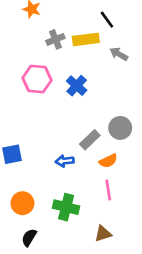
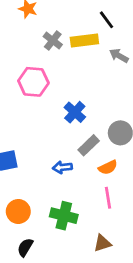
gray cross: (55, 39) -> (53, 40), turned -30
blue cross: (77, 86) -> (75, 112), moved

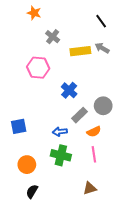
black line: (107, 20) -> (101, 21), moved
yellow rectangle: (84, 40) -> (80, 51), moved
green cross: (64, 216) -> (61, 155), moved

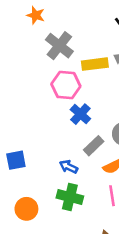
gray cross: (53, 37) -> (59, 46), size x1.5
pink hexagon: (38, 68) -> (66, 85), moved
blue arrow: (60, 132) -> (69, 167), turned 32

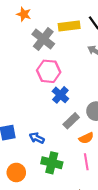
yellow rectangle: (95, 64) -> (69, 26), moved
blue arrow: (69, 167) -> (37, 138), moved

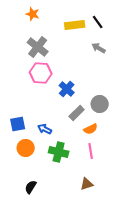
gray cross: (43, 39) -> (38, 47), moved
pink hexagon: (49, 71) -> (41, 73), moved
orange circle: (16, 172) -> (26, 148), moved

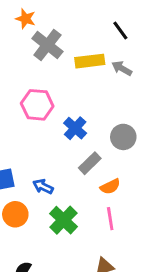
yellow rectangle: (75, 25) -> (90, 61), moved
gray cross: (38, 47) -> (47, 45), moved
gray circle: (100, 104) -> (123, 137), moved
green cross: (59, 152) -> (63, 220), turned 30

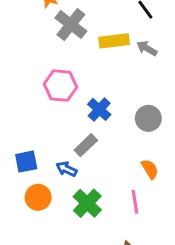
gray rectangle: (90, 163) -> (86, 145), moved
orange semicircle: (110, 187) -> (150, 169), moved, turned -96

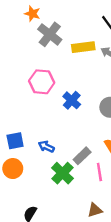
gray rectangle: (86, 145) -> (82, 156), moved
orange circle: (38, 197) -> (13, 169), moved

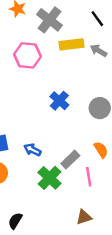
gray cross: (50, 34) -> (50, 20), moved
pink hexagon: (42, 82) -> (27, 55), moved

